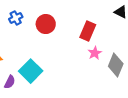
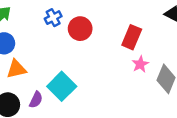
blue cross: (16, 18) -> (53, 18), moved

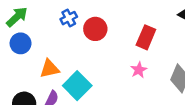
pink star: (140, 64) -> (139, 70), moved
orange triangle: (16, 69) -> (49, 69), moved

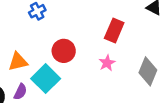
red circle: (95, 29) -> (64, 51), moved

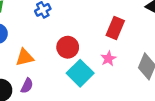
cyan square: (46, 79) -> (80, 73), moved

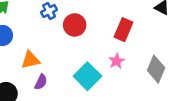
red circle: (68, 47) -> (75, 25), moved
purple semicircle: (27, 86) -> (41, 82), moved

